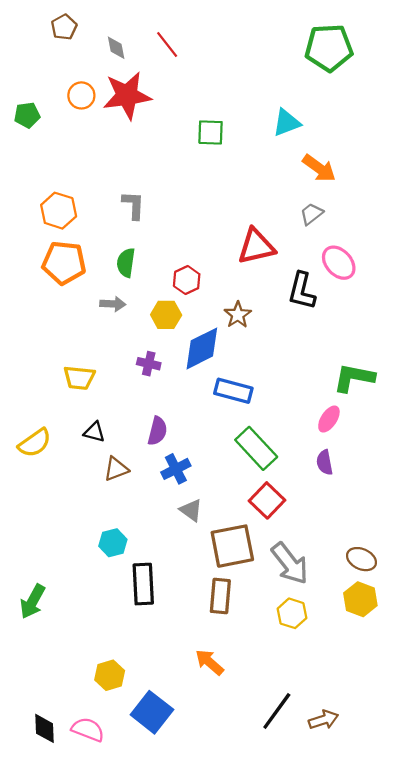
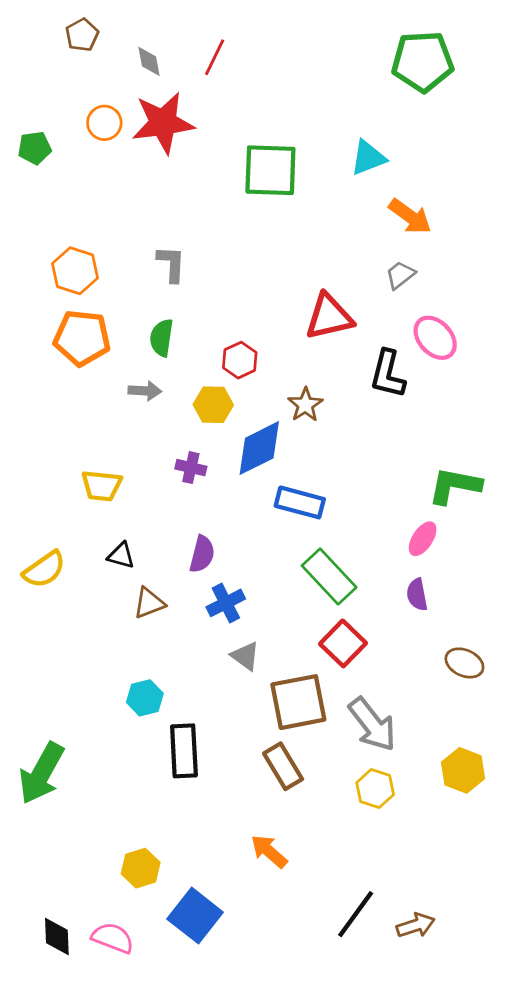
red line: (167, 44) -> (215, 57), turned 64
green square: (211, 132) -> (270, 170), size x1.6
brown ellipse: (361, 559) -> (464, 663), moved
brown rectangle: (220, 596) -> (283, 766), turned -36
green arrow: (33, 601) -> (42, 773), size x1.4

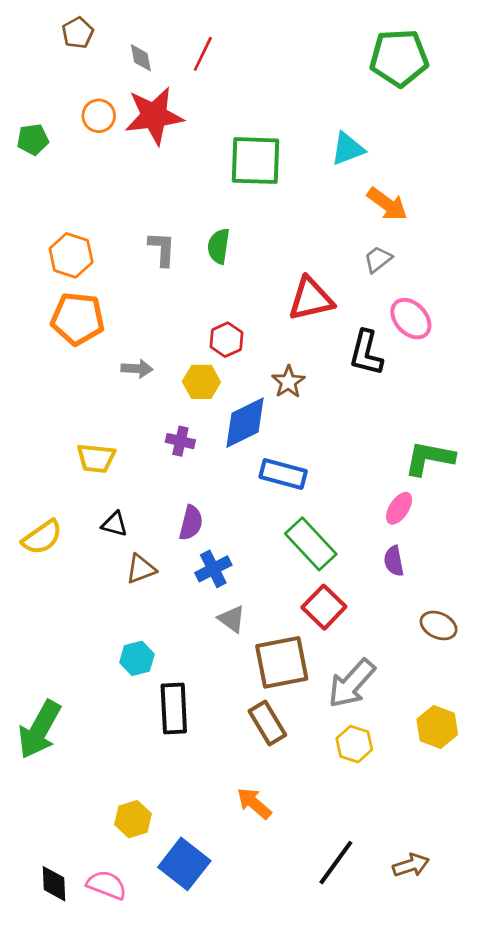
green semicircle: (162, 338) -> (219, 246), moved
gray arrow: (372, 724) -> (352, 683), turned 80
brown arrow: (416, 925) -> (411, 865), moved

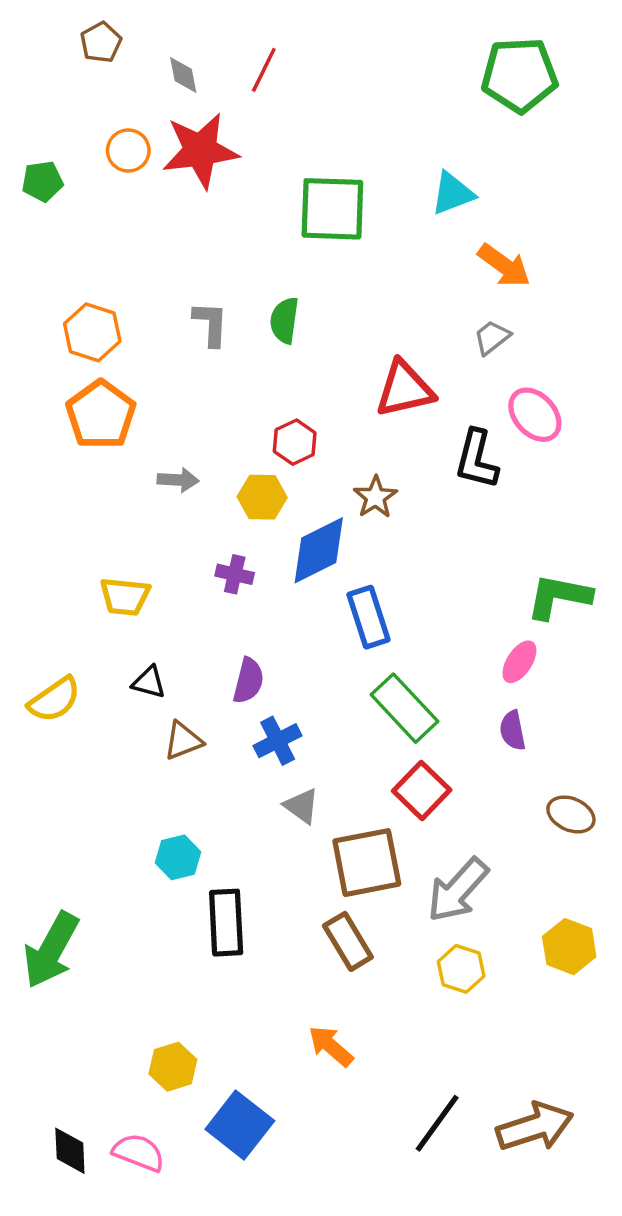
orange pentagon: (78, 319) -> (101, 415), turned 30
blue rectangle: (283, 474) -> (368, 617), turned 57
brown arrow: (411, 865) -> (535, 1127), size x1.6

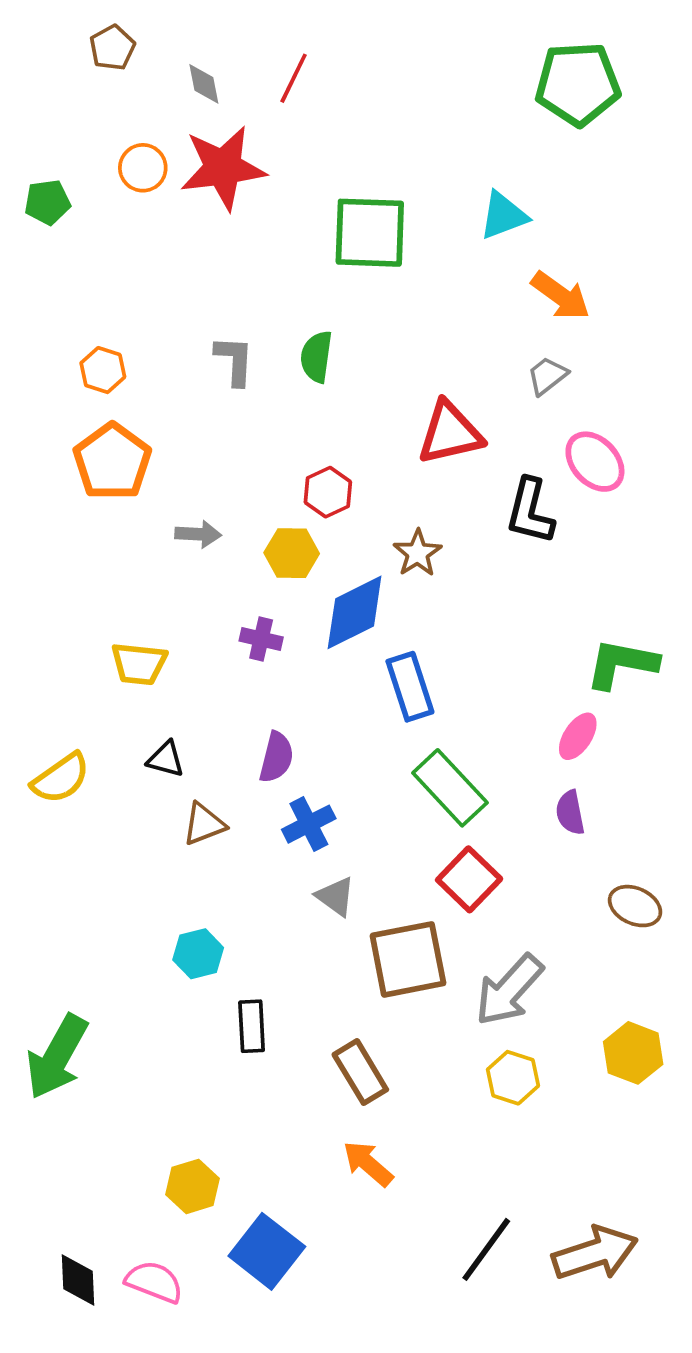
orange hexagon: (92, 332) -> (103, 370), size x0.7
black rectangle: (226, 923) -> (252, 1026), size x0.7
brown rectangle: (348, 941) -> (360, 1072), moved

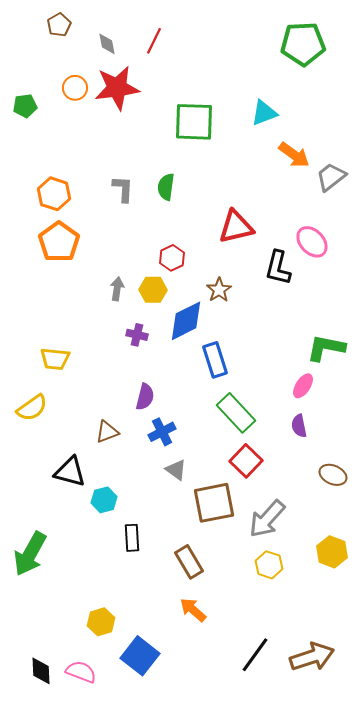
orange hexagon: (103, 370) -> (54, 194), size x1.4
gray trapezoid: (547, 376) -> (331, 177), moved, size x1.4
gray arrow: (198, 534) -> (117, 289), moved, turned -85
yellow trapezoid: (139, 664) -> (55, 359), moved
black triangle: (166, 759) -> (70, 472), moved, size x1.6

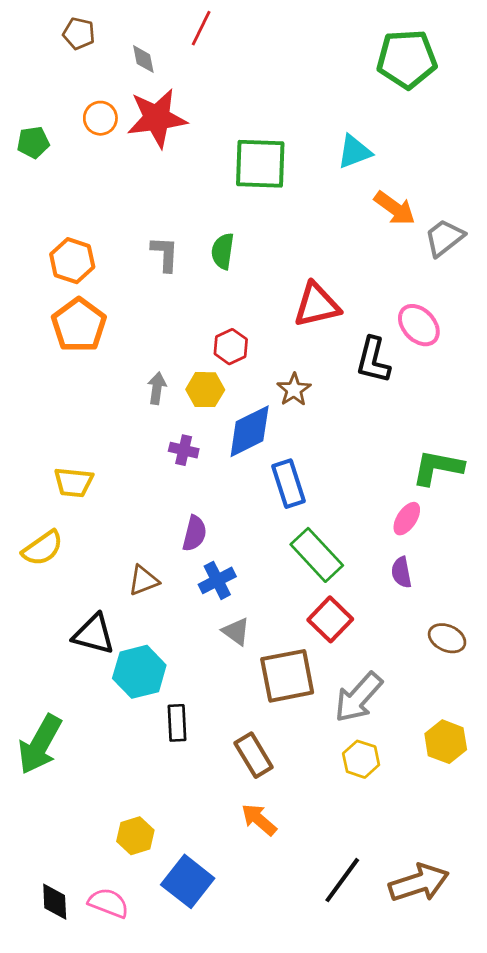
brown pentagon: (59, 25) -> (79, 34), turned -30
red line: (154, 41) -> (201, 28), moved
cyan hexagon: (104, 500) -> (139, 672), size x1.5

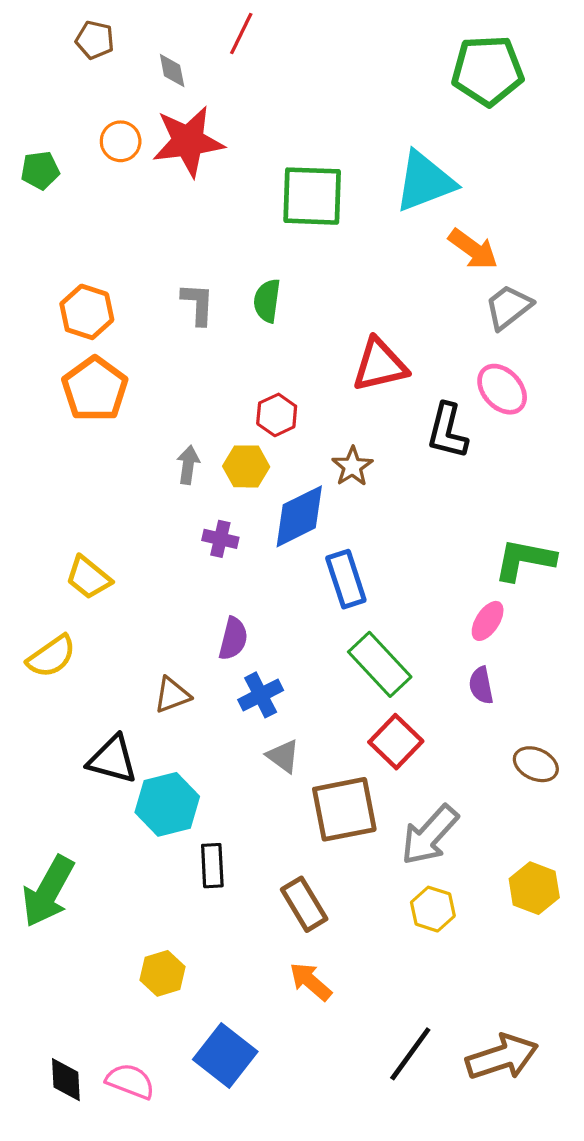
cyan triangle: (354, 152) -> (425, 182), size x1.5
gray trapezoid: (444, 238) -> (508, 307), moved
yellow trapezoid: (74, 482) -> (88, 577), turned 33
yellow hexagon: (135, 836) -> (162, 973), moved

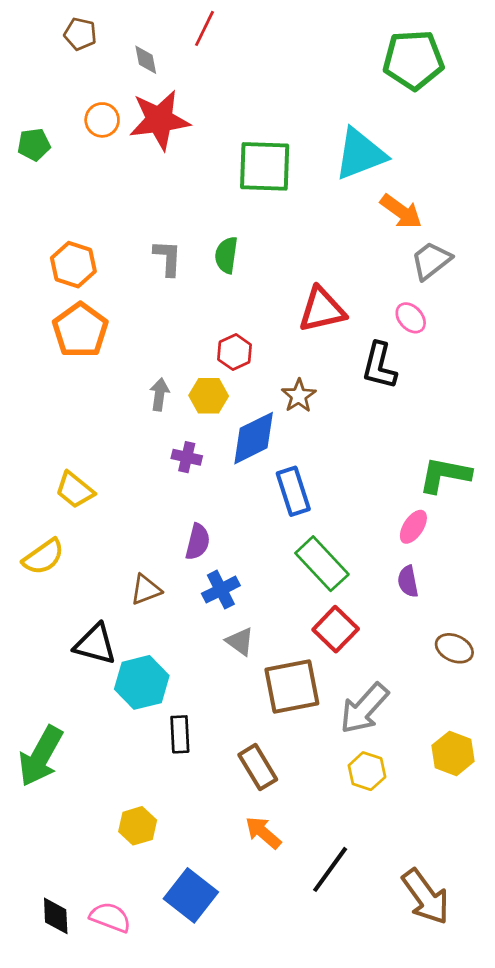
pink ellipse: (502, 389) -> (411, 318), moved, size x0.7
black line: (410, 1054) -> (330, 869), moved
brown arrow: (502, 1057) -> (426, 897), turned 72

